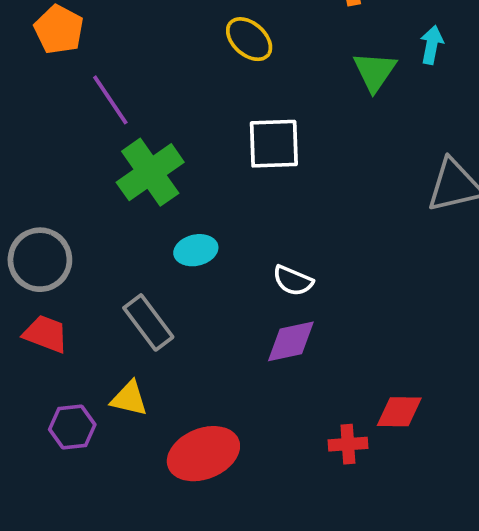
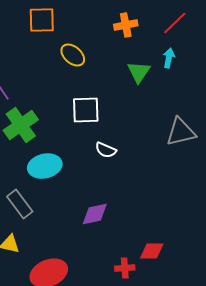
cyan ellipse: (196, 250) -> (45, 166), size x1.5
white semicircle: (293, 281) -> (106, 150), moved

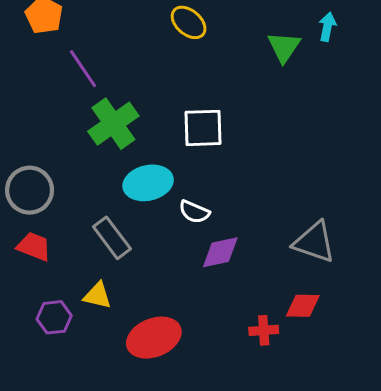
white square: (86, 110) -> (203, 128), moved
gray triangle: (181, 132) -> (314, 242), moved, turned 32
white semicircle: (106, 150) -> (194, 212), moved

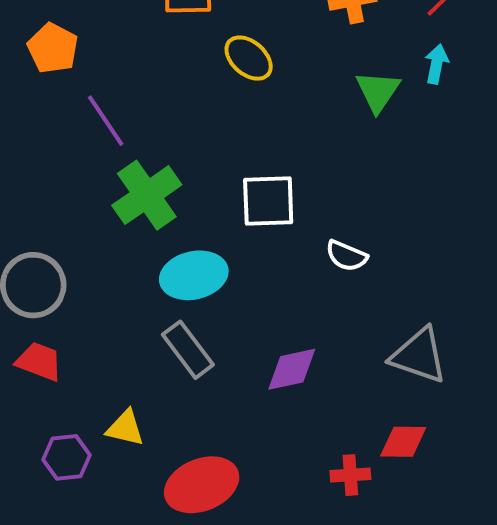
white semicircle: (194, 212) -> (346, 256), moved
gray rectangle: (112, 238) -> (188, 350), moved

